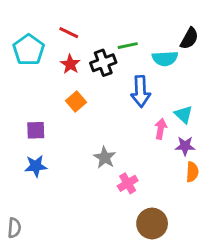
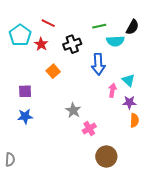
green line: (128, 46) -> (99, 26), moved
red star: (70, 64) -> (41, 44), moved

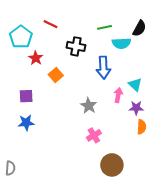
red star: (41, 44) -> (36, 58), moved
black cross: (72, 44) -> (76, 46), turned 30
gray star: (73, 110) -> (89, 106), moved

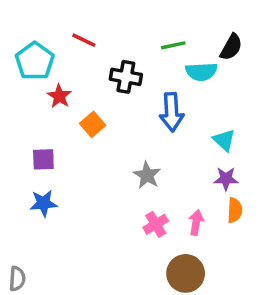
pink arrow: (118, 95) -> (196, 223), moved

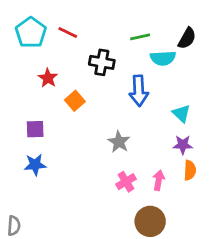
cyan pentagon: (35, 61) -> (31, 33), moved

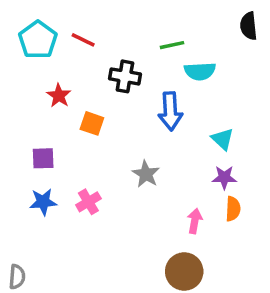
black semicircle: (187, 38) -> (249, 26), moved, turned 145
orange square: (75, 101) -> (92, 123), turned -30
pink cross: (126, 182) -> (88, 202), moved

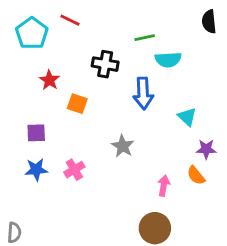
red line: (83, 40) -> (70, 20), moved
purple star: (224, 177) -> (206, 149), moved
orange semicircle: (233, 209) -> (196, 175), turned 138

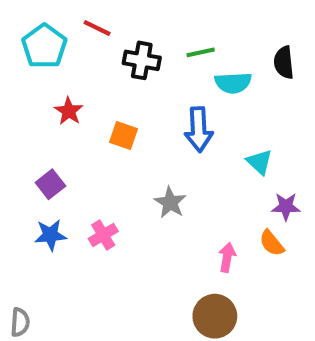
black semicircle: (209, 22) -> (284, 62), moved
black cross: (105, 64) -> (142, 60), moved
orange square: (77, 104) -> (124, 136), moved
purple square: (36, 133) -> (50, 184), turned -36

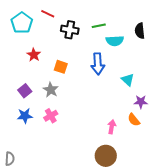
gray star: (170, 203) -> (51, 90), moved

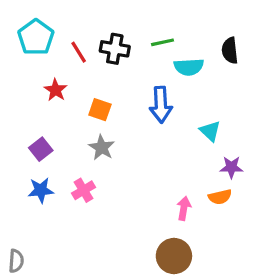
red line: (48, 14) -> (79, 52), moved, turned 32
gray star: (51, 90) -> (102, 147), moved
orange semicircle: (134, 120) -> (220, 197), turned -64

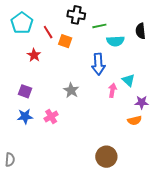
black cross: (115, 49) -> (76, 15), moved
orange square: (100, 110) -> (65, 41), moved
gray star: (102, 147) -> (71, 90), moved
purple square: (41, 149) -> (25, 91), turned -32
pink arrow: (184, 208) -> (112, 90), moved

